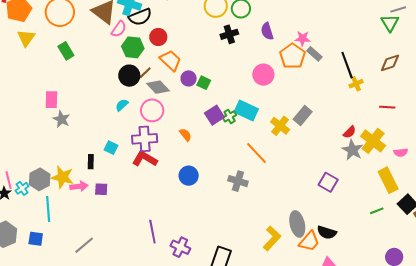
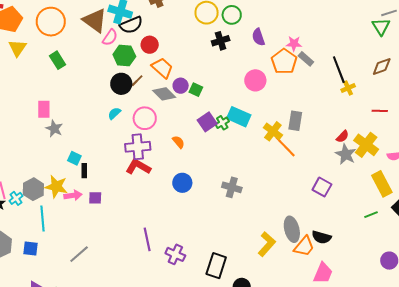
gray diamond: (158, 87) -> (164, 94), moved
gray rectangle: (303, 116) -> (295, 121), turned -30
cyan square: (111, 148) -> (74, 158), moved
orange line: (257, 153) -> (285, 147), moved

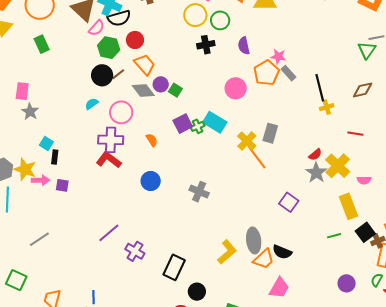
purple line: (147, 239) -> (109, 233), turned 55

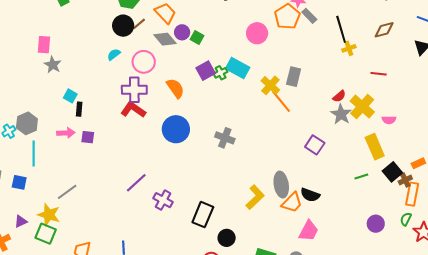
orange semicircle: (152, 140) -> (175, 88), size x1.5
yellow star: (25, 169) -> (49, 215), moved
blue circle: (151, 181) -> (176, 129), size x1.4

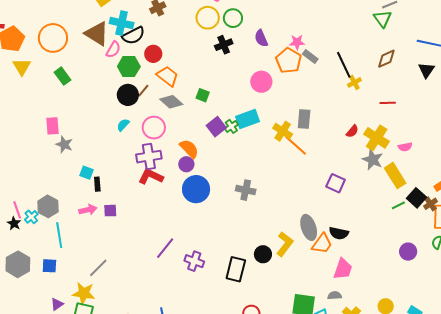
purple circle: (182, 32) -> (186, 164), moved
cyan rectangle: (238, 68) -> (248, 119), turned -40
gray star: (341, 114) -> (373, 160), moved
green line: (361, 177) -> (398, 205), moved
black circle: (227, 238) -> (263, 254), moved

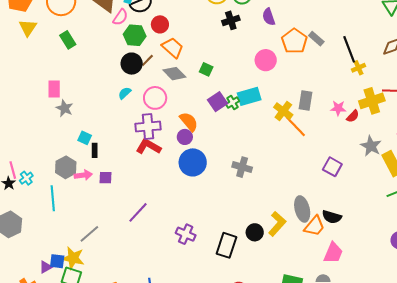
pink star: (297, 42) -> (338, 108), moved
yellow cross: (377, 138) -> (372, 101), moved, turned 35
gray hexagon: (48, 206) -> (66, 167), moved
purple line: (165, 248) -> (138, 212), moved
blue square: (49, 266) -> (57, 261), moved

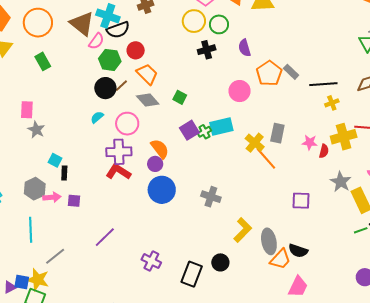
black line: (349, 49) -> (323, 84), turned -76
red semicircle: (353, 116) -> (324, 151), turned -32
purple square: (332, 167) -> (301, 201), turned -30
cyan line: (53, 198) -> (31, 230), moved
yellow L-shape: (277, 224) -> (243, 230), moved

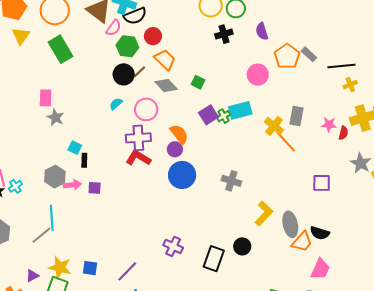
green rectangle: (43, 61) -> (60, 49), size x1.5
purple line: (105, 237) -> (127, 271), moved
gray line: (55, 256) -> (42, 235), moved
blue square: (22, 282) -> (90, 268), moved

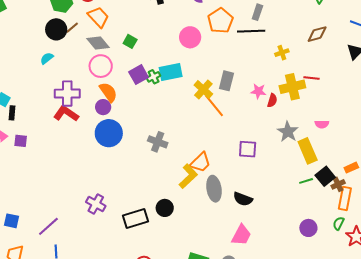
gray rectangle: (309, 54) -> (257, 12), moved, turned 63
black line: (341, 66) -> (251, 31), moved
pink circle: (146, 109) -> (101, 66), moved
orange trapezoid: (302, 242) -> (200, 162), moved
black rectangle: (214, 259) -> (136, 219), turned 50

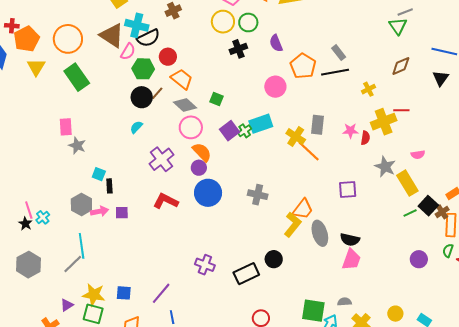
gray rectangle: (257, 12) -> (339, 53), turned -49
purple cross: (67, 94) -> (162, 159), turned -30
red L-shape: (66, 114) -> (166, 201), moved
pink trapezoid: (241, 235) -> (351, 260), moved

